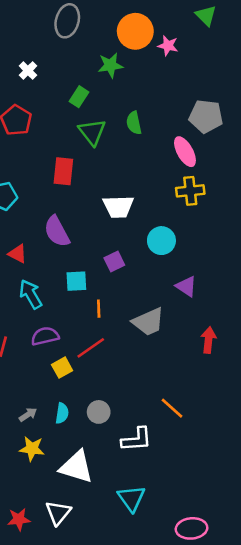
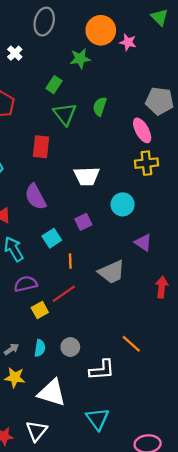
white cross: (28, 71) -> (15, 53), moved
green semicircle: (134, 123) -> (100, 106), turned 30
cyan square: (76, 281) -> (52, 238), turned -30

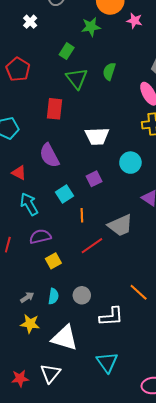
pink star: (128, 42) -> (135, 21), moved
red line: (64, 294) -> (92, 246), moved

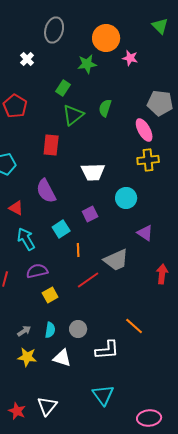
green triangle: (77, 78) -> (73, 115), turned 30
white triangle: (65, 338) -> (62, 358), moved, size x0.7
red star: (20, 378) -> (17, 411), turned 30

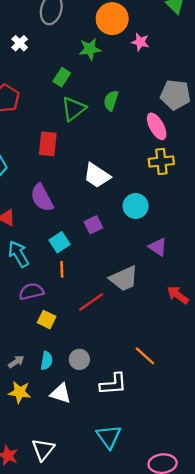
white trapezoid: (93, 172) -> (97, 176), turned 35
orange line: (78, 250) -> (62, 269), moved
red arrow: (162, 274) -> (178, 295), turned -60
yellow square: (50, 295) -> (47, 320), turned -35

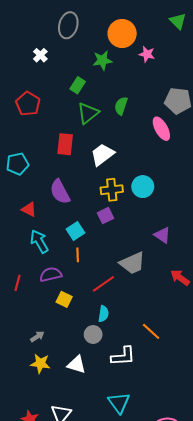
yellow cross: (161, 161) -> (112, 190), moved
white trapezoid: (97, 176) -> (102, 155), moved, turned 110
cyan circle: (136, 206) -> (143, 187), moved
cyan semicircle: (47, 361) -> (103, 314), moved

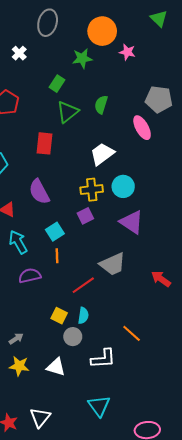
white trapezoid: (102, 155) -> (102, 154), moved
purple triangle: (162, 235) -> (132, 222), moved, size x1.4
yellow square: (64, 299) -> (59, 316), moved

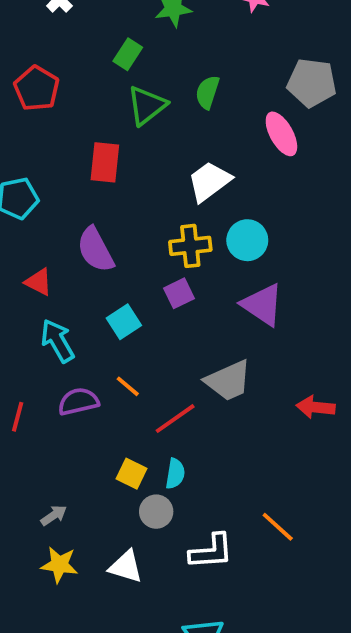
orange line: (57, 256) -> (128, 386), moved, turned -48
red arrow: (161, 279) -> (316, 407), turned -30
orange line: (132, 333) -> (278, 527), moved

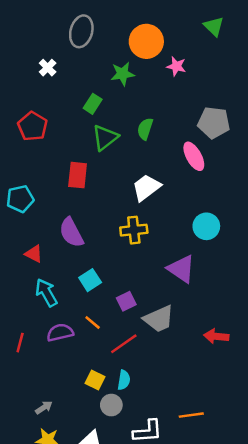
cyan circle: (247, 240) -> (206, 226), moved
purple square: (179, 293) -> (126, 301), moved
orange line: (278, 527) -> (191, 415), turned -50

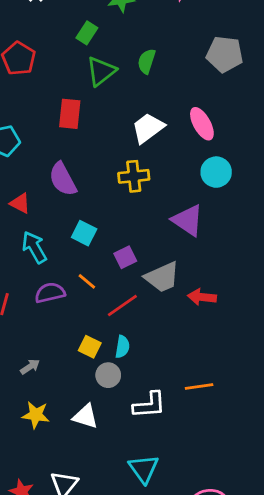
pink ellipse: (194, 156) -> (202, 124), moved
cyan square: (90, 280) -> (84, 233), turned -30
red arrow: (216, 336) -> (202, 297), moved
gray arrow: (44, 408) -> (30, 367), moved

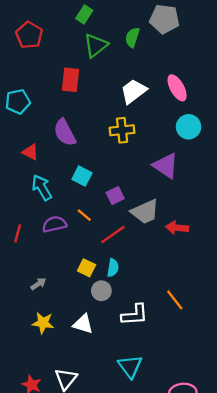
gray pentagon: (225, 54) -> (164, 19), moved
orange line: (199, 387) -> (175, 300), turned 60

